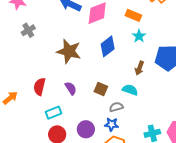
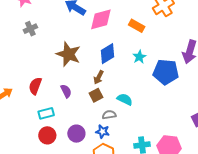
cyan star: (139, 36) -> (139, 57), moved
brown arrow: (139, 68) -> (99, 77), moved
brown square: (101, 89) -> (96, 95), turned 32

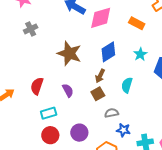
cyan semicircle: (125, 99) -> (127, 85), moved, turned -98
blue star: (103, 132) -> (123, 130), moved

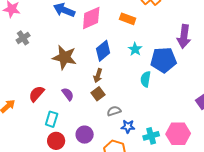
cyan semicircle: (127, 85) -> (146, 79), moved
red semicircle: (37, 86) -> (37, 94), turned 30
cyan rectangle: (49, 113) -> (52, 119), turned -49

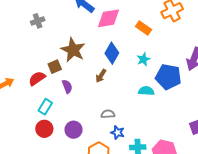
blue diamond: (103, 51) -> (112, 53), turned -35
cyan semicircle: (146, 79) -> (146, 91), turned 70
brown square: (98, 94) -> (55, 67), moved

